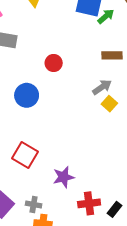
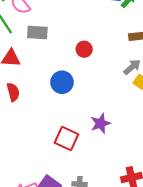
purple star: (63, 177) -> (100, 123), moved

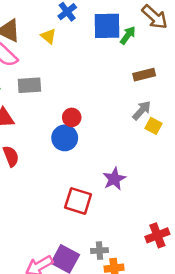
red circle: (84, 49) -> (72, 117), moved

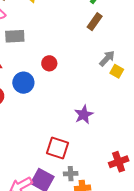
brown rectangle: (144, 75) -> (95, 22), moved, turned -42
blue circle: (65, 138) -> (23, 83), moved
red square: (78, 201) -> (58, 148), moved

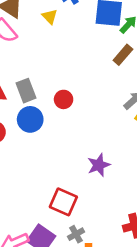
gray rectangle: (15, 36) -> (26, 91), moved, turned 66
gray cross: (71, 174) -> (76, 234), turned -32

